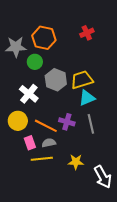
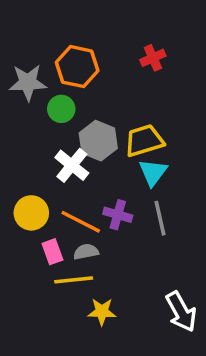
white cross: (29, 94) -> (72, 165), moved
cyan triangle: (87, 98) -> (153, 172), turned -30
yellow star: (76, 162) -> (102, 312), moved

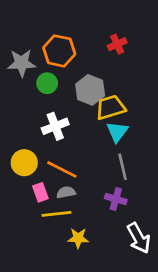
gray hexagon: (98, 141) -> (90, 90), moved
white cross: (72, 165) -> (55, 126), turned 30
purple cross: (118, 215) -> (116, 199), moved

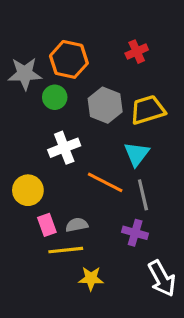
yellow trapezoid: (110, 107) -> (148, 110), moved
orange line: (62, 169) -> (105, 182), moved

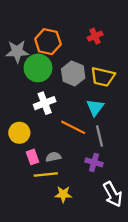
green circle: (55, 97) -> (38, 68), size x1.6
yellow trapezoid: (148, 110) -> (103, 77), turned -150

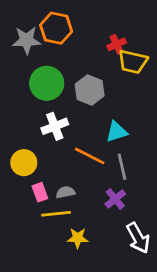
orange hexagon: (48, 42) -> (56, 28), moved
gray star: (17, 51) -> (26, 40), moved
yellow trapezoid: (103, 77) -> (133, 62), moved
cyan triangle: (95, 107) -> (117, 132), turned 36
purple cross: (94, 162) -> (115, 199), turned 35

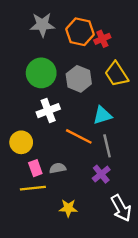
orange hexagon: (56, 28) -> (80, 32), moved
gray star: (26, 40) -> (42, 25), moved
yellow trapezoid: (133, 62) -> (116, 74), moved, turned 44
yellow line: (56, 214) -> (33, 188), moved

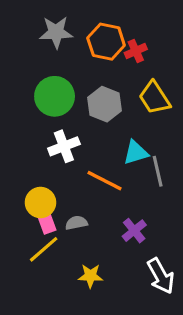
yellow circle: (21, 142) -> (40, 202), moved
gray line: (107, 146) -> (158, 171), moved
yellow line: (33, 188) -> (44, 249), turned -35

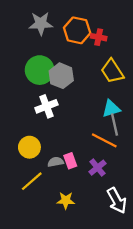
red cross: (136, 51) -> (99, 37), turned 35
gray hexagon: (105, 104) -> (61, 76), moved
cyan triangle: (136, 153) -> (111, 109), moved
orange line: (105, 181) -> (104, 140), moved
pink rectangle: (47, 223) -> (70, 161), moved

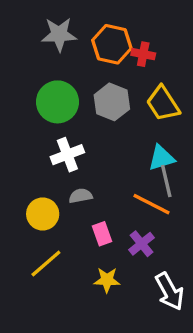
gray hexagon: (61, 76) -> (112, 102), moved
gray semicircle: (56, 162) -> (81, 196), moved
yellow star: (66, 200) -> (107, 280), moved

